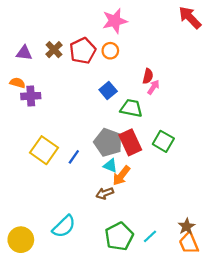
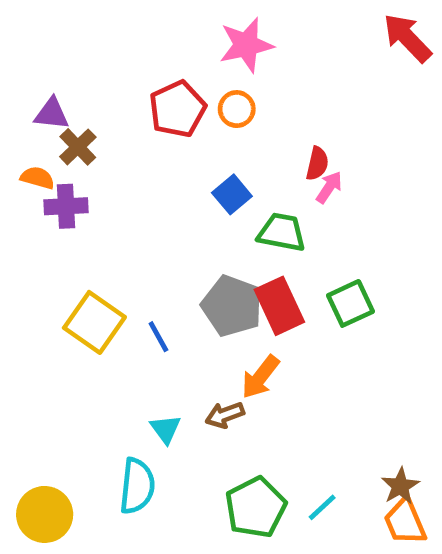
brown cross: (54, 50) -> (78, 147), moved
green square: (163, 141) -> (350, 303), turned 35
blue line: (74, 157) -> (158, 337), turned -64
cyan triangle: (110, 166) -> (166, 429), moved, turned 32
cyan semicircle: (64, 226) -> (137, 486), turned -40

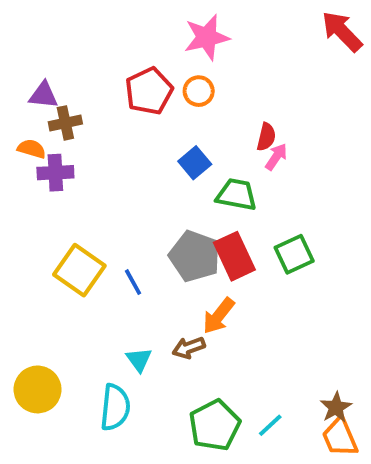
brown cross: (78, 147) -> (65, 123), turned 32
yellow circle: (45, 514) -> (38, 389), moved

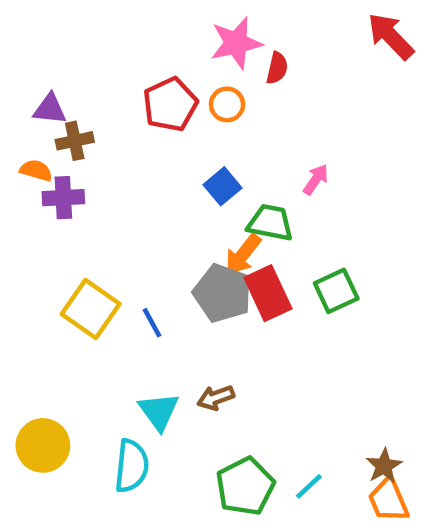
red semicircle: (266, 137) -> (277, 68), moved
orange arrow: (219, 316) -> (243, 254), moved
cyan triangle: (139, 360) -> (159, 411), size x1.4

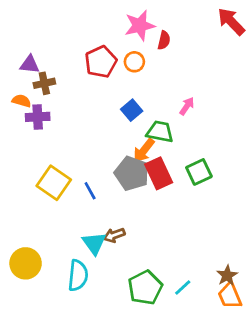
brown arrow: (216, 398) -> (114, 235), moved

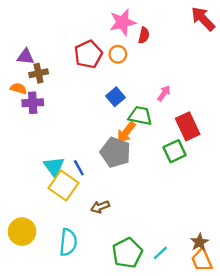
red rectangle: (159, 173) -> (188, 126), moved
yellow square: (54, 183) -> (63, 185), moved
cyan triangle: (94, 243) -> (54, 167), moved

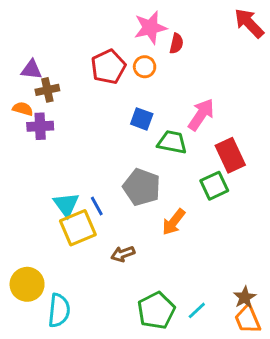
pink arrow: (164, 93) -> (201, 115), size x1.6
blue square: (115, 97) -> (142, 119), turned -30
orange arrow: (126, 132) -> (174, 222), moved
yellow square: (63, 185) -> (78, 228), turned 32
cyan semicircle: (68, 242) -> (59, 310), moved

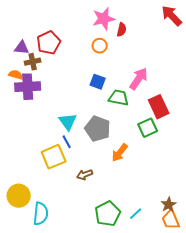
red pentagon: (108, 67) -> (49, 43), moved
purple cross: (40, 126) -> (28, 87), size x1.4
cyan triangle: (66, 205) -> (68, 122), moved

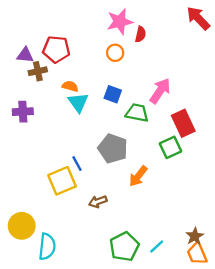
red pentagon: (49, 43) -> (56, 49), turned 30
orange semicircle: (16, 75) -> (70, 86), moved
purple cross: (28, 87) -> (23, 112), moved, size x0.7
cyan triangle: (68, 122) -> (78, 102), moved

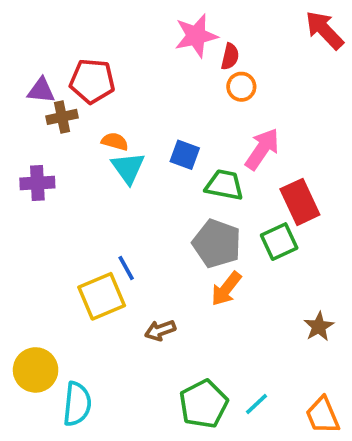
orange circle: (115, 53) -> (241, 87), moved
gray pentagon: (113, 149) -> (217, 243), moved
brown star: (195, 236) -> (319, 327), moved

